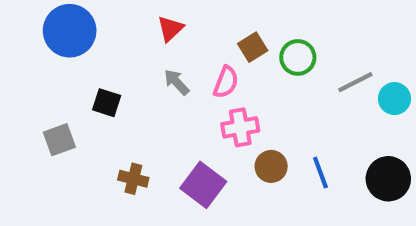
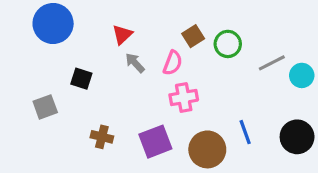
red triangle: (170, 29) -> (122, 35), moved
brown circle: (271, 166) -> (207, 149), moved, size x1.5
purple square: (203, 185) -> (155, 142), turned 32

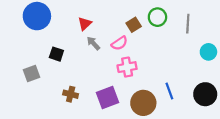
green circle: (228, 44) -> (157, 17), moved
pink semicircle: (173, 63) -> (119, 43), turned 35
gray line: (272, 63) -> (188, 24), moved, turned -60

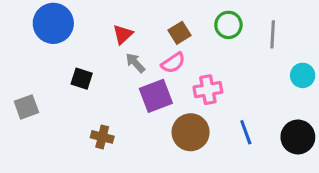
brown square: (134, 25) -> (180, 33), moved
pink cross: (127, 67) -> (208, 90), moved
gray square: (31, 74) -> (26, 107), moved
purple square: (107, 97) -> (156, 96), moved
brown circle: (143, 103) -> (191, 132), moved

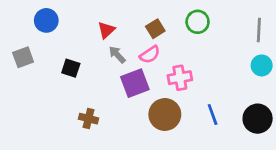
blue circle: (53, 23) -> (46, 20), size x0.7
gray line: (273, 34) -> (259, 30), moved
gray square: (26, 107) -> (23, 57), moved

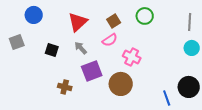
red triangle: (106, 30) -> (78, 22), size x1.5
gray arrow: (117, 55) -> (81, 48), moved
pink cross: (180, 78) -> (132, 57), turned 36
purple square: (135, 83) -> (92, 71), moved
blue line: (213, 115) -> (167, 98), moved

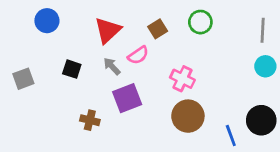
pink semicircle: (110, 40) -> (138, 55), moved
gray square: (17, 42) -> (23, 79), moved
brown circle: (121, 84) -> (188, 116), moved

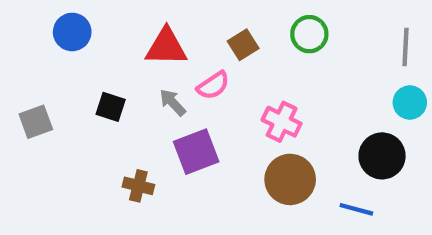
red triangle: (108, 30) -> (166, 47), turned 44
black circle: (261, 120) -> (382, 156), moved
blue line: (231, 135) -> (356, 209), turned -55

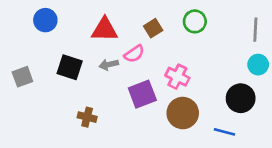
gray arrow: (173, 102) -> (109, 65), turned -60
black square: (111, 107) -> (70, 67), size x1.4
purple square: (196, 152) -> (142, 94), moved

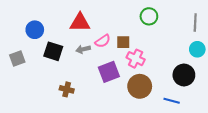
blue circle: (45, 20) -> (35, 30), moved
brown square: (153, 28) -> (123, 42), moved, turned 32

